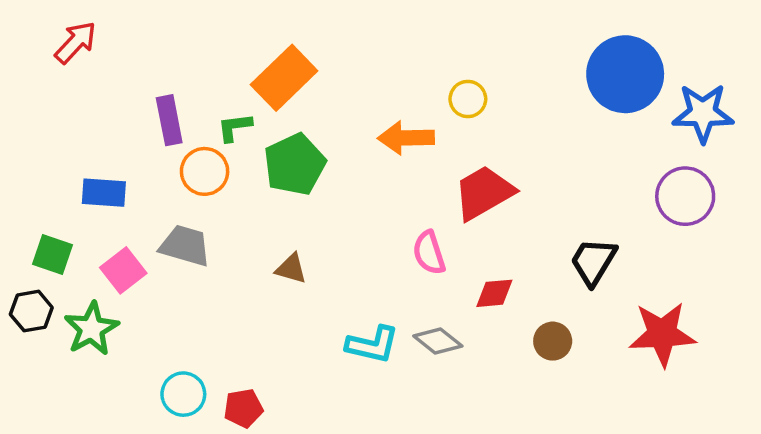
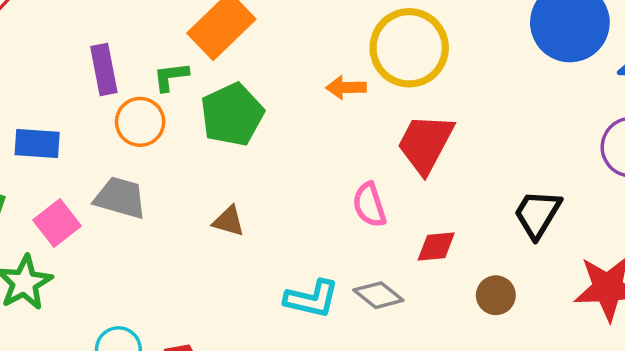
yellow circle: (468, 99) -> (409, 48), size x2.0
orange arrow: (406, 138) -> (346, 88), size x0.7
red trapezoid: (484, 193) -> (425, 144), turned -32

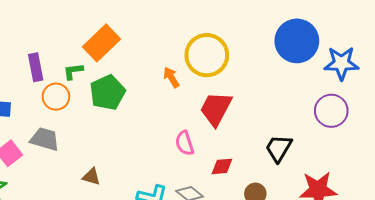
orange arrow: (346, 88) -> (171, 77), turned 60
brown triangle: (229, 221) -> (91, 177), moved

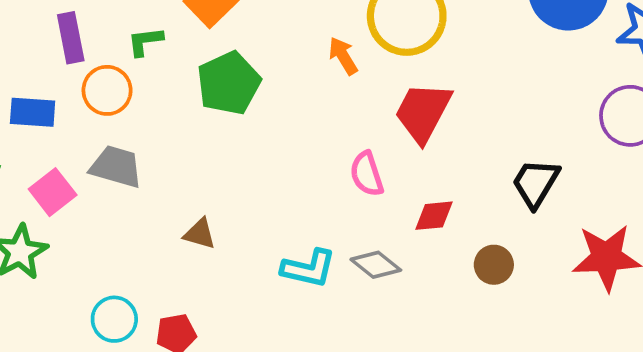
purple rectangle: (36, 67) -> (71, 38), moved
green L-shape: (73, 71) -> (145, 41), moved
orange circle: (56, 97) -> (107, 90), moved

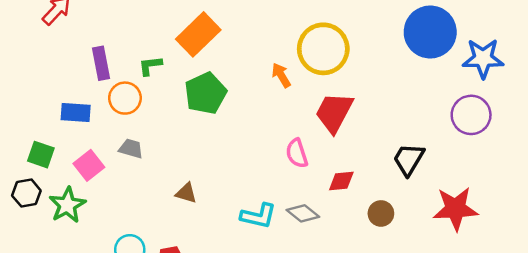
gray trapezoid: (116, 167) -> (131, 149), size x0.7

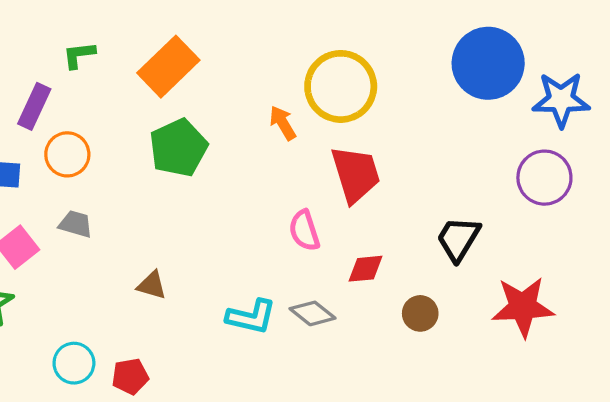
purple rectangle: (101, 63) -> (34, 106), turned 36
green L-shape: (150, 66) -> (79, 55), moved
red trapezoid: (334, 113) -> (356, 174), turned 135

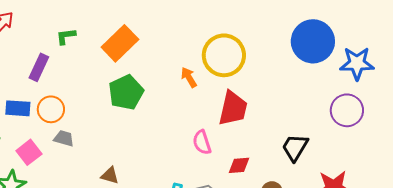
orange circle: (67, 154) -> (51, 109), moved
red trapezoid: (356, 174) -> (233, 108), turned 30

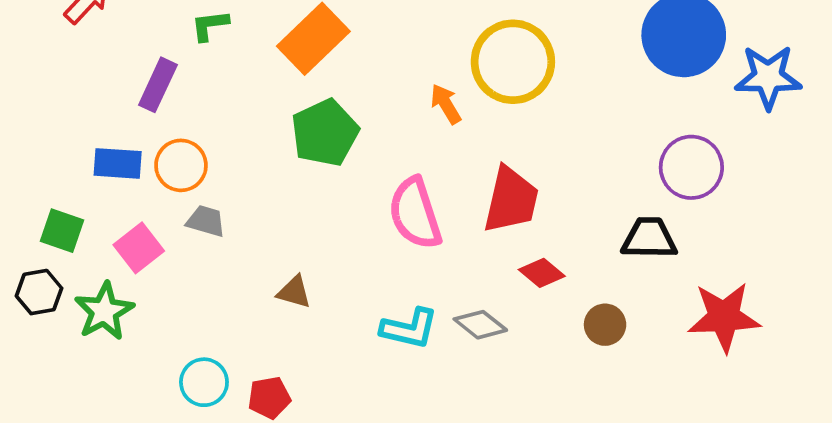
red trapezoid: (233, 108) -> (511, 200), moved
purple circle: (347, 110) -> (691, 167), moved
pink semicircle: (202, 142) -> (415, 213), moved, size x1.5
black trapezoid: (295, 147) -> (649, 238), turned 60
red diamond: (239, 165) -> (542, 273), turned 45

